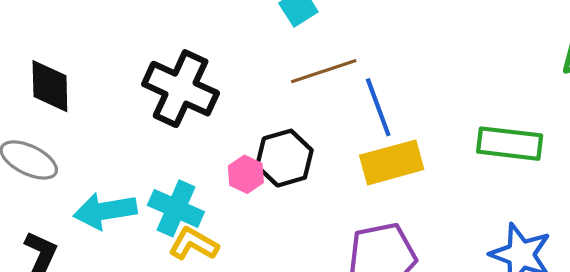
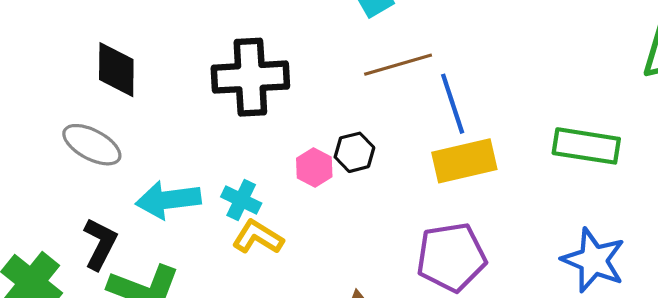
black cross: (181, 89) -> (250, 77), turned -30
black hexagon: (284, 158) -> (354, 152), size x0.7
cyan cross: (176, 208) -> (241, 200), size x0.7

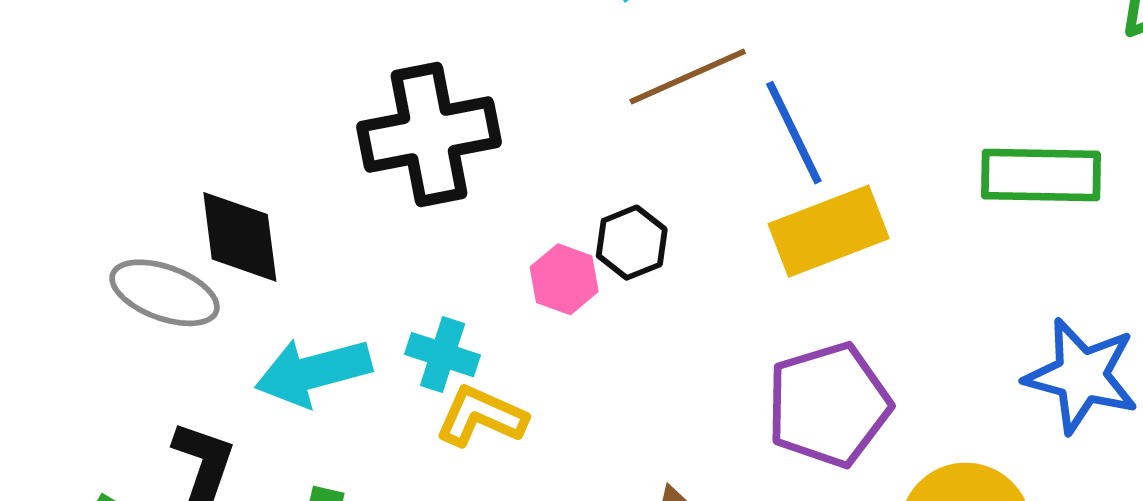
black diamond: (116, 70) -> (240, 237), moved

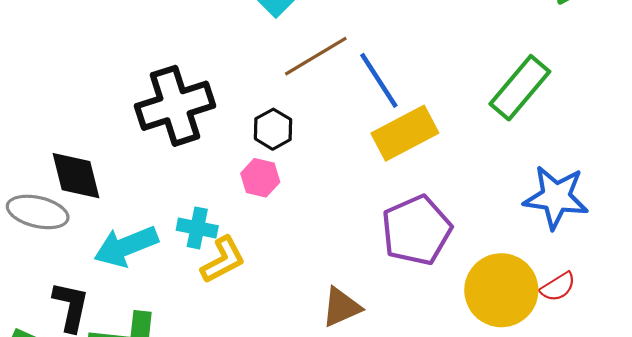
green rectangle: (1041, 175) -> (520, 88), turned -44
black hexagon: (632, 243) -> (273, 129), moved
yellow L-shape: (481, 416) -> (223, 260), turned 135

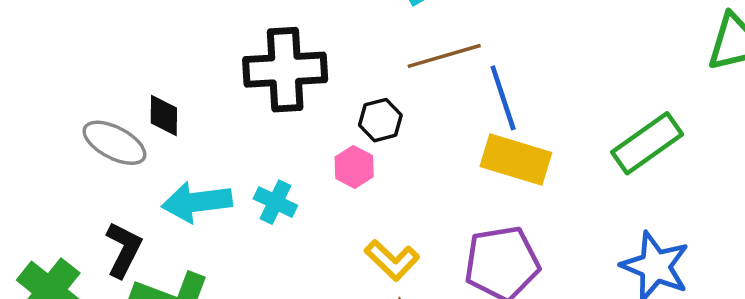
yellow rectangle: (405, 133) -> (516, 160), turned 30
black diamond: (76, 176) -> (164, 115), size x0.7
yellow L-shape: (223, 260) -> (392, 260), moved, turned 57

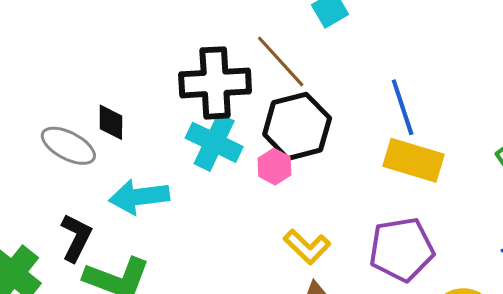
brown line: (444, 56) -> (281, 61), moved, turned 64
black hexagon: (380, 120) -> (297, 126), size x1.8
cyan cross: (275, 202) -> (214, 142), moved, size x1.5

